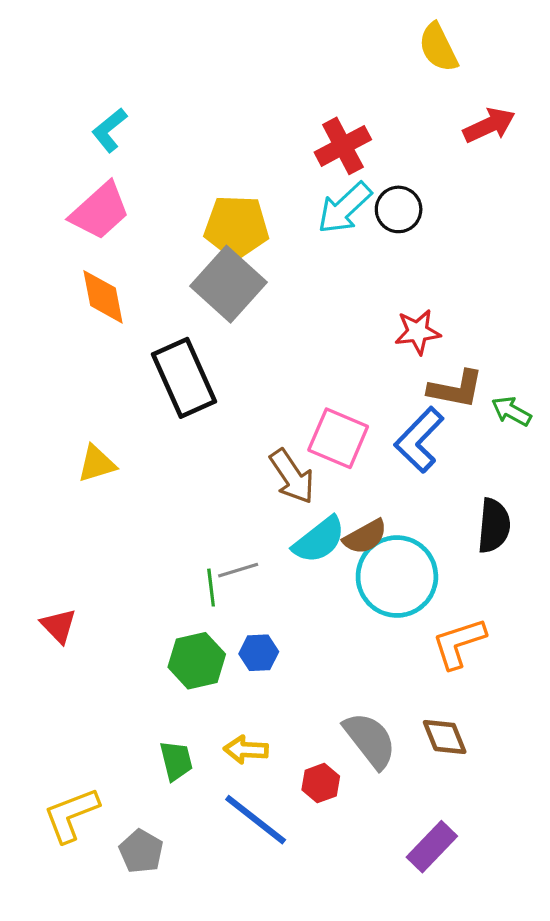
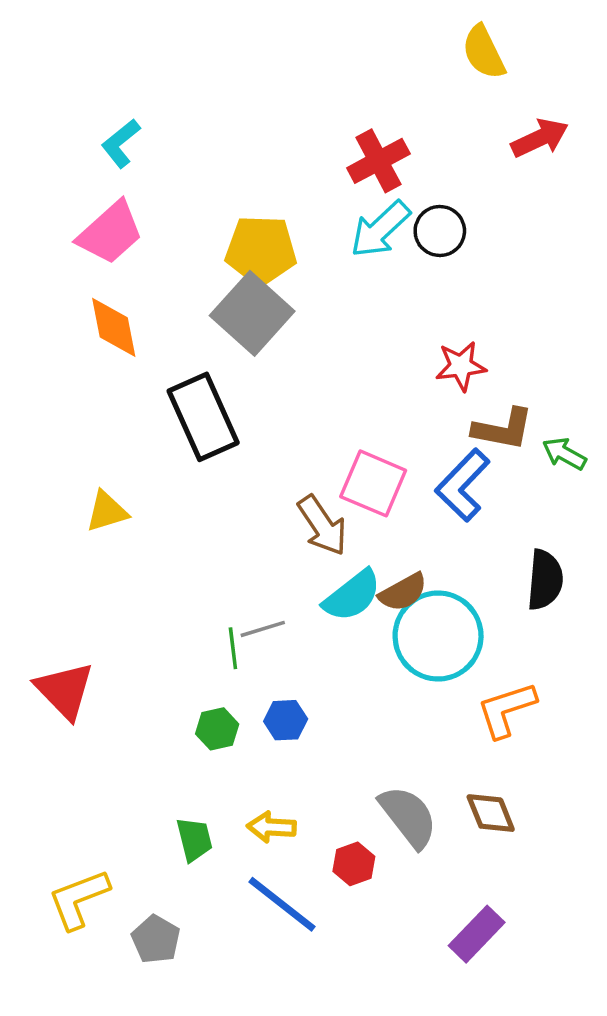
red triangle: (59, 626) -> (65, 690), size x1.5
green hexagon: (197, 661) -> (217, 729), size x0.7

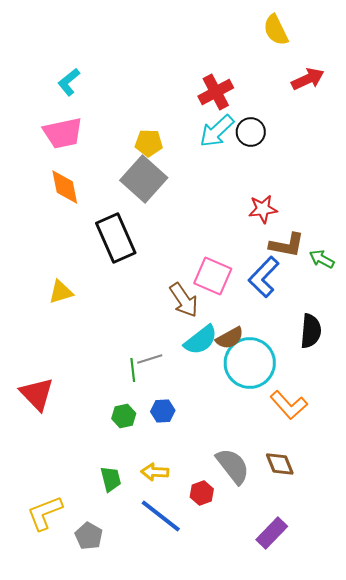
pink trapezoid: (110, 233) -> (63, 133), turned 30
yellow pentagon: (261, 250) -> (149, 143), size x0.7
orange L-shape: (506, 710) -> (289, 405), turned -114

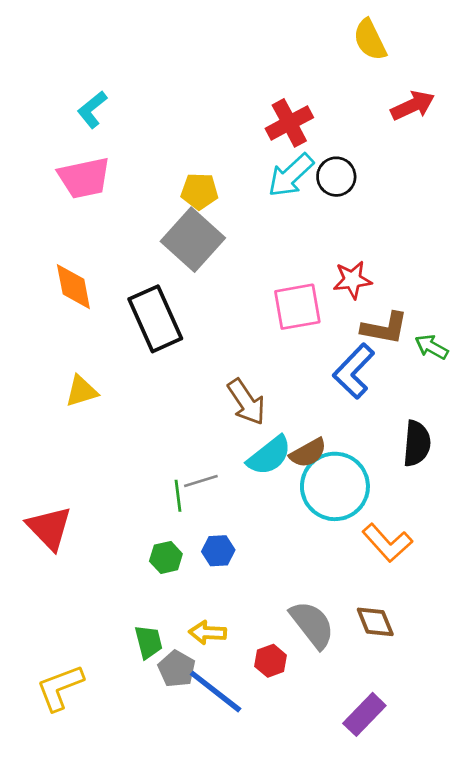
orange diamond: (65, 187) -> (73, 287), moved
pink square: (213, 276) -> (297, 307), moved, turned -33
gray pentagon: (89, 536) -> (177, 669), moved

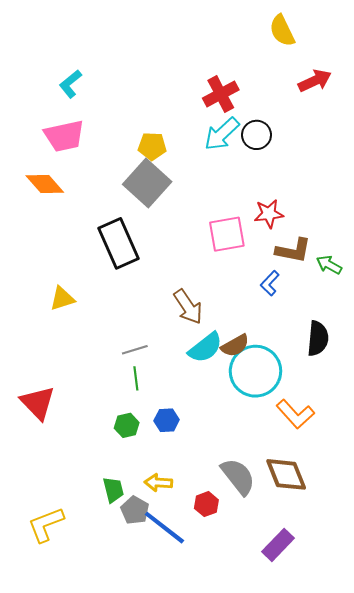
orange diamond: (73, 287) -> (45, 184), moved, turned -30
blue L-shape: (354, 371) -> (270, 283), size x0.6
gray line: (201, 481) -> (135, 350), moved
brown diamond: (375, 622) -> (286, 474), size x1.4

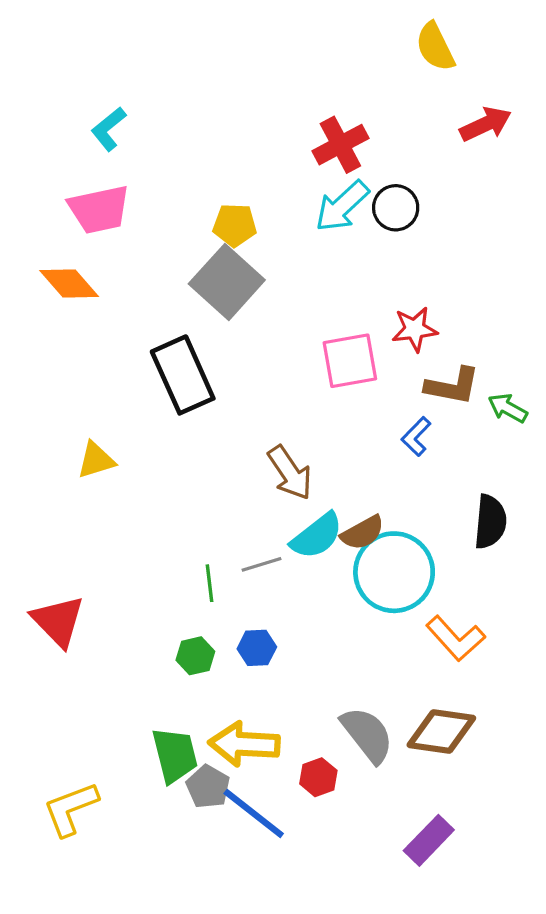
gray line: (135, 350) -> (262, 564), moved
brown diamond: (286, 474) -> (441, 731), turned -60
yellow arrow: (158, 483) -> (244, 744), size x1.6
green trapezoid: (113, 490) -> (175, 755), size x1.4

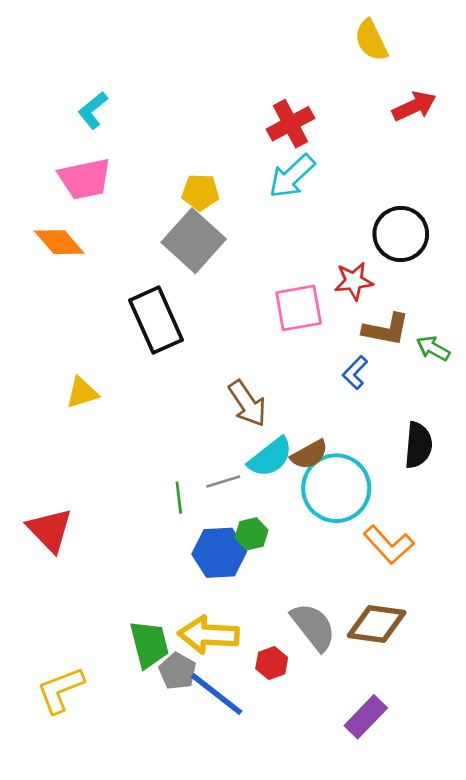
black circle: (396, 208) -> (401, 234), moved, size x1.4
blue hexagon: (257, 648) -> (219, 553), size x1.6
green hexagon: (195, 656) -> (251, 534), moved

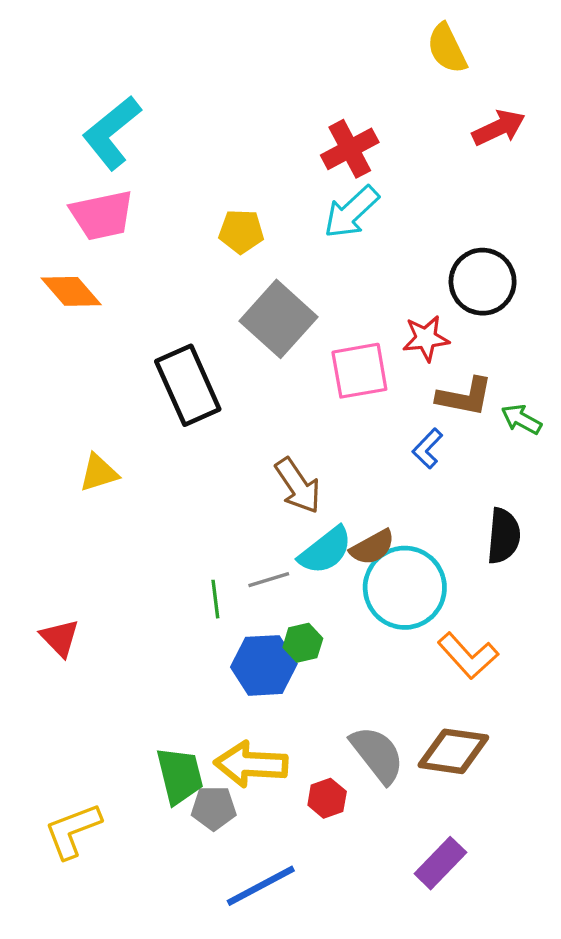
cyan L-shape: (93, 110) -> (112, 133), size x1.6
gray square: (194, 241) -> (278, 319), moved
red triangle: (50, 530) -> (60, 638), size x0.7
gray pentagon: (178, 671) -> (214, 808), turned -30
blue line: (217, 694) -> (261, 886), moved, turned -66

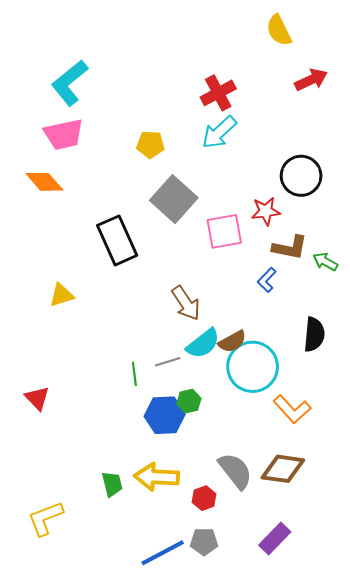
green trapezoid: (180, 776) -> (112, 484), size x0.7
gray pentagon: (214, 808) -> (204, 542), moved

